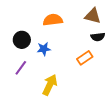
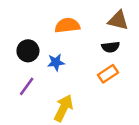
black semicircle: (98, 37) -> (111, 47), moved

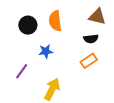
orange semicircle: (67, 25) -> (55, 21), turned -90
black circle: (28, 51) -> (28, 25), moved

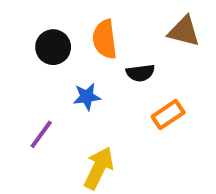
black semicircle: (91, 39) -> (140, 73), moved

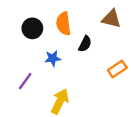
black semicircle: (140, 73) -> (85, 44), turned -56
orange rectangle: (168, 114) -> (117, 69), moved

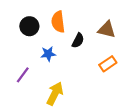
brown triangle: (111, 19) -> (107, 30), moved

